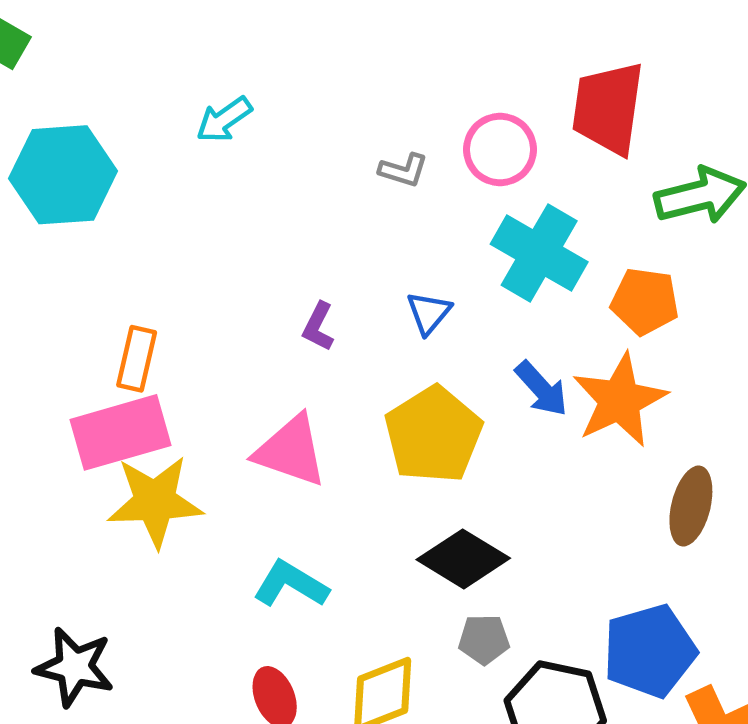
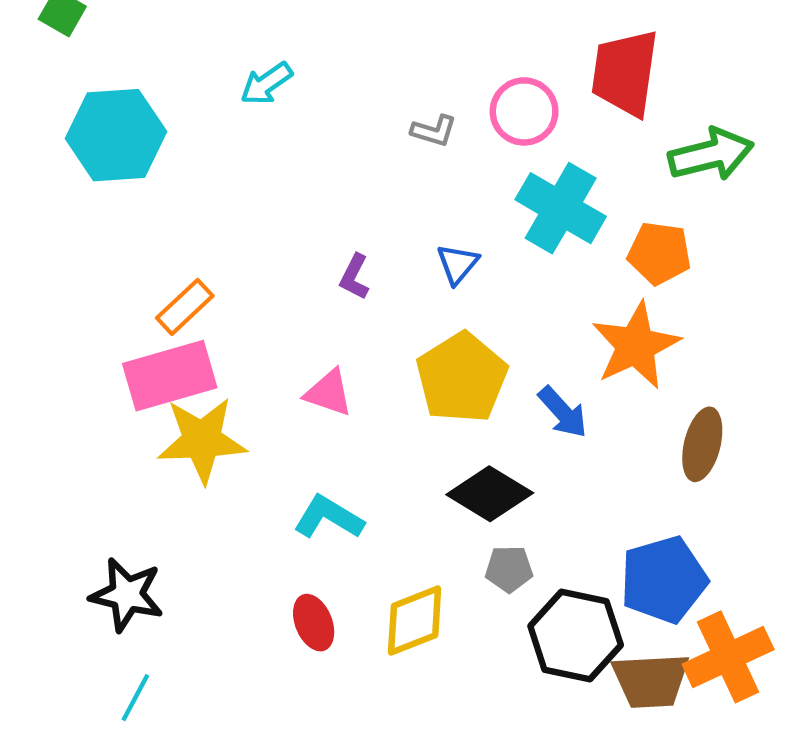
orange rectangle: (137, 359) -> (185, 307), turned 34
blue arrow: (541, 389) -> (563, 412), moved
pink triangle: (291, 451) -> (329, 393), size x0.7

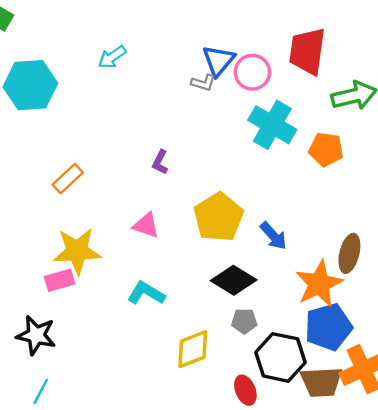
blue triangle: (457, 264) -> (219, 61), moved, size x1.4
orange star: (636, 346) -> (319, 284), moved
pink rectangle: (170, 376) -> (60, 280), moved, size x0.6
red ellipse: (314, 623) -> (245, 390), moved

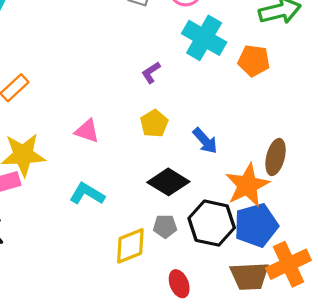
purple L-shape: (160, 162) -> (151, 73), moved, turned 30
yellow pentagon: (219, 217) -> (154, 123), size x0.6
gray pentagon: (244, 321) -> (165, 226), moved
black hexagon: (280, 357) -> (212, 223), moved

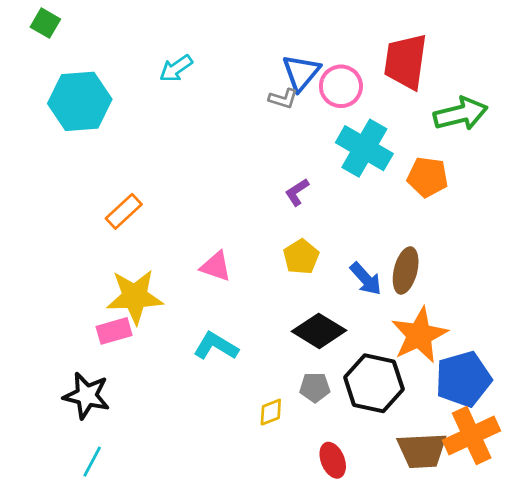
brown ellipse: (276, 157) -> (406, 270), moved
blue pentagon: (256, 225) -> (463, 379), moved
yellow diamond: (130, 246) -> (271, 412), size x0.6

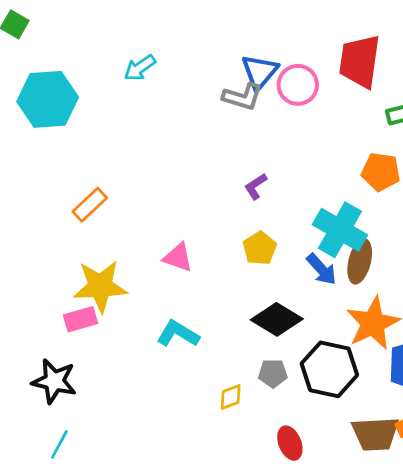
gray L-shape: (283, 99) -> (242, 97), size x1.4
cyan cross: (364, 148) -> (340, 230), moved

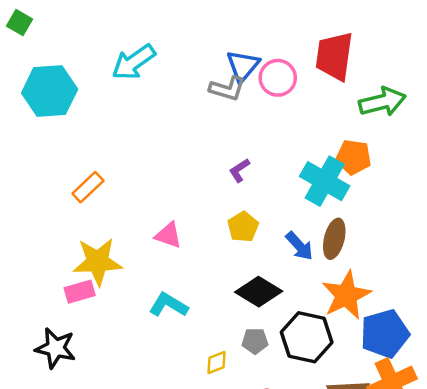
cyan arrow: (140, 68) -> (134, 62), size x1.5
cyan cross: (340, 230) -> (325, 181), moved

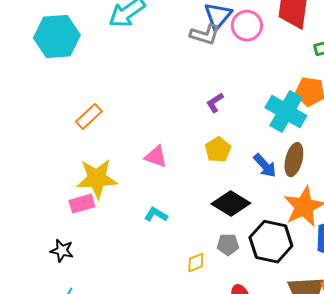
cyan L-shape: (168, 305) -> (156, 215), size x0.7
black star: (56, 348) -> (62, 251), size x0.7

